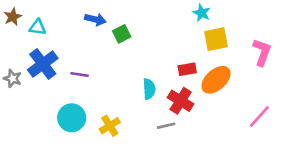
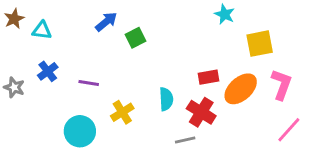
blue arrow: (95, 19) -> (106, 22), turned -54
yellow square: (216, 39) -> (260, 44), moved
pink L-shape: (262, 52) -> (282, 84), moved
blue cross: (43, 64) -> (48, 71), size x0.6
yellow cross: (110, 126) -> (122, 112), moved

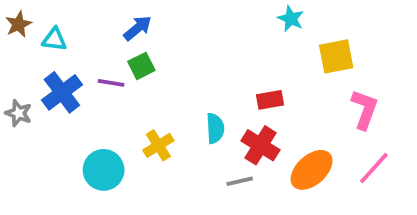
green square: (135, 38) -> (141, 66), moved
blue cross: (48, 71) -> (62, 92), size x1.5
purple line: (89, 83) -> (111, 83), moved
orange ellipse: (241, 89) -> (312, 170), moved

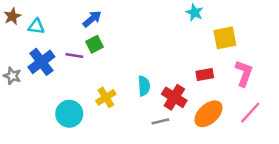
red rectangle: (270, 100) -> (205, 75), moved

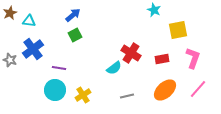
purple line: (74, 56) -> (59, 68), moved
cyan semicircle: (144, 86) -> (114, 68), turned 56
yellow cross: (106, 97) -> (83, 95), moved
red cross: (174, 97) -> (131, 53), moved

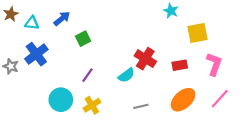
blue arrow: (73, 15) -> (62, 19), moved
purple line: (59, 68) -> (87, 75), moved, turned -64

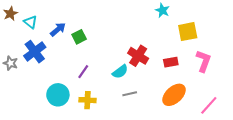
blue arrow: (62, 19) -> (58, 29), moved
cyan triangle: (32, 23) -> (31, 22), turned 32
pink line: (220, 99) -> (209, 105), moved
yellow cross: (92, 105) -> (87, 100), turned 35
gray line: (141, 106) -> (130, 94), moved

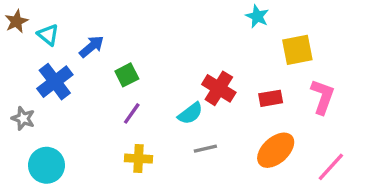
green square: (79, 37) -> (127, 75), moved
gray star: (10, 63) -> (23, 118), moved
cyan circle: (58, 95) -> (47, 165), moved

